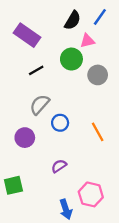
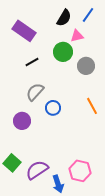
orange line: (98, 132) -> (92, 106), moved
purple semicircle: (59, 166) -> (37, 170), moved, size x1.6
green square: (13, 185) -> (12, 163), turned -36

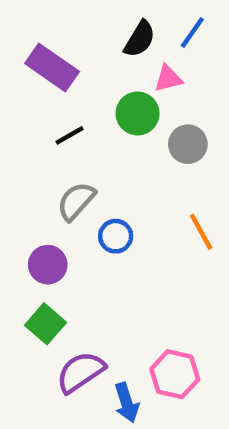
green square: (12, 163) -> (45, 324), moved

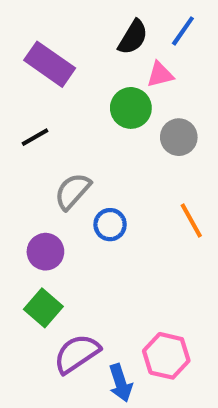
black line: (70, 135) -> (35, 137), moved

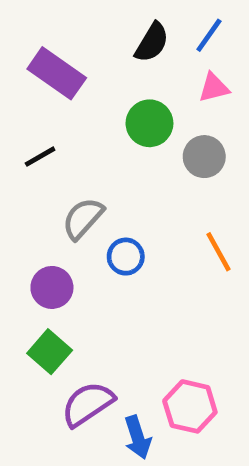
pink triangle: (160, 75) -> (214, 88), moved

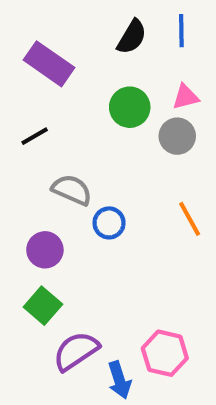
blue line: (209, 35) -> (181, 31), turned -36
pink triangle: (214, 88) -> (186, 97), moved
gray semicircle: (83, 218) -> (72, 190), turned 72

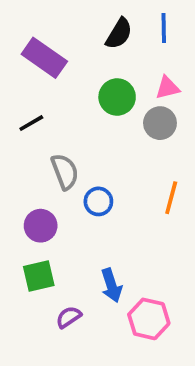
gray semicircle: (72, 190) -> (65, 172), turned 45
orange line: (190, 219) -> (171, 198), turned 44
green square: (43, 306) -> (39, 276), turned 36
purple semicircle: (76, 351) -> (69, 317), size x0.6
blue arrow: (119, 380) -> (111, 285), moved

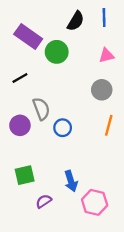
green circle: (117, 97) -> (57, 52), moved
gray circle: (160, 123) -> (102, 90), moved
purple circle: (41, 226) -> (20, 125), moved

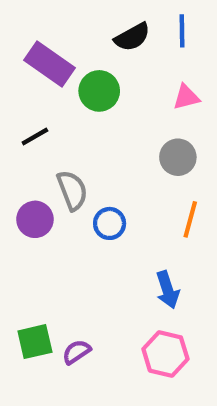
black semicircle: (76, 21) -> (132, 37), turned 30
green square: (25, 175) -> (35, 342), moved
blue arrow: (71, 181) -> (168, 290), moved

